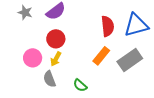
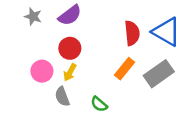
blue triangle: (136, 25) -> (166, 32), turned 45

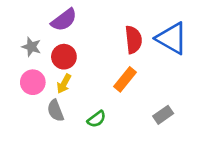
gray star: (33, 17) -> (31, 47), moved
gray rectangle: (159, 74) -> (163, 115), moved, size x0.6
green semicircle: (99, 104) -> (97, 119), turned -78

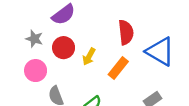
blue triangle: (172, 38) -> (160, 51), moved
yellow arrow: (64, 84) -> (89, 57), moved

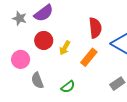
gray star: (34, 39) -> (20, 18), moved

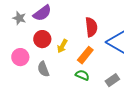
gray semicircle: (37, 80) -> (43, 69), moved
green semicircle: (68, 87) -> (82, 75), moved, turned -120

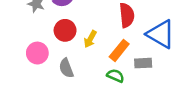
gray rectangle: (112, 80) -> (143, 63), moved, turned 32

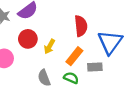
blue triangle: (161, 34) -> (110, 42), turned 36
gray semicircle: (66, 68) -> (44, 78), moved

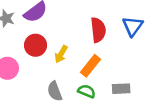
blue triangle: (110, 42) -> (133, 26), moved, size x0.7
gray rectangle: (95, 67) -> (121, 89), moved

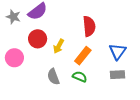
blue triangle: (133, 26) -> (118, 51), moved
gray rectangle: (121, 89) -> (118, 75), moved

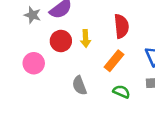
yellow arrow: (59, 46) -> (86, 39), moved, turned -32
green semicircle: (80, 77) -> (121, 92), moved

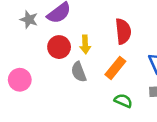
pink circle: (34, 63) -> (20, 80), moved
gray semicircle: (79, 85) -> (79, 72), moved

